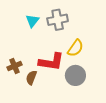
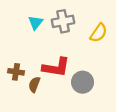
yellow semicircle: (75, 48) -> (99, 33), moved
brown cross: (15, 66) -> (16, 72), turned 32

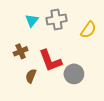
red L-shape: (56, 67) -> (50, 61), turned 60
brown cross: (16, 72) -> (21, 51), moved, turned -32

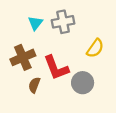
yellow semicircle: (88, 30) -> (95, 48), moved
brown cross: (21, 51) -> (23, 57), size x1.5

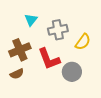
gray cross: (63, 22) -> (58, 30), moved
brown semicircle: (34, 85) -> (17, 74), moved, turned -136

